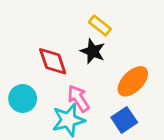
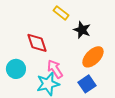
yellow rectangle: (100, 25) -> (61, 13), moved
black star: (93, 51) -> (82, 30), moved

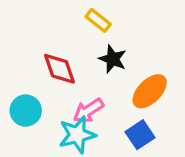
black star: (82, 30) -> (113, 59), moved
pink arrow: (55, 69) -> (88, 111), turned -90

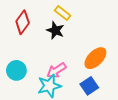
black star: (113, 59) -> (55, 30), moved
red diamond: (59, 69) -> (23, 22), moved, turned 55

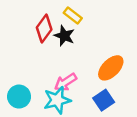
red diamond: (23, 22) -> (44, 29), moved
cyan circle: (16, 70) -> (19, 97), moved

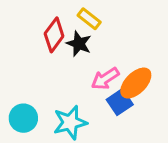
pink arrow: (66, 82) -> (105, 79), moved
blue square: (104, 100) -> (120, 102), moved

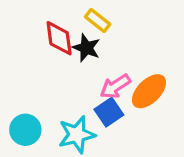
red diamond: (54, 35) -> (59, 38), turned -44
blue square: (120, 102) -> (109, 112), moved

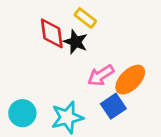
blue square: (109, 112) -> (113, 106), moved

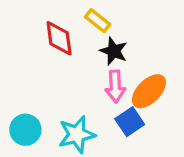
black star: (76, 42) -> (114, 51), moved
pink arrow: (101, 75) -> (115, 86), turned -60

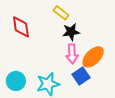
red diamond: (59, 38) -> (21, 27), moved
black star: (114, 51) -> (71, 32), turned -30

